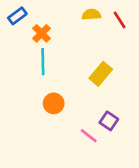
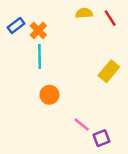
blue rectangle: (17, 16) -> (16, 26), moved
yellow rectangle: (101, 74) -> (109, 71), moved
purple square: (109, 121) -> (101, 138), moved, turned 35

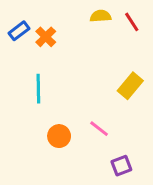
cyan line: (40, 56) -> (38, 89), moved
orange circle: (49, 95) -> (59, 136), moved
pink line: (82, 125) -> (99, 129), moved

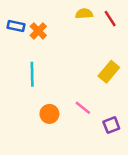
blue rectangle: (19, 31) -> (16, 26), turned 49
purple square: (121, 166) -> (111, 125), moved

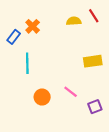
yellow semicircle: (84, 14) -> (74, 21), moved
blue rectangle: (16, 26) -> (14, 37), moved, turned -64
yellow rectangle: (109, 72) -> (93, 61), turned 42

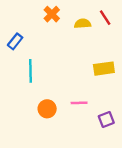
orange cross: (33, 26) -> (52, 14), moved
pink line: (71, 92) -> (79, 103), turned -40

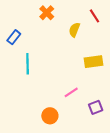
yellow semicircle: (83, 24) -> (74, 30), moved, turned -64
pink line: (79, 103) -> (71, 92), turned -32
orange circle: (47, 109) -> (50, 116), moved

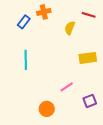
orange cross: (47, 13) -> (44, 12), turned 32
red line: (95, 16) -> (89, 15), turned -40
blue rectangle: (14, 37) -> (24, 22), moved

